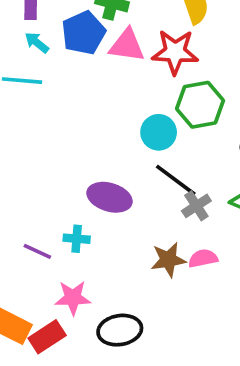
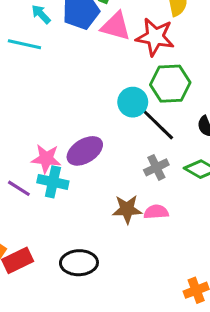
black line: (176, 180) -> (158, 125), moved
purple ellipse: (110, 197) -> (85, 151), turned -56
cyan cross: (77, 239) -> (53, 182), size x1.4
pink star: (73, 298) -> (46, 159), moved

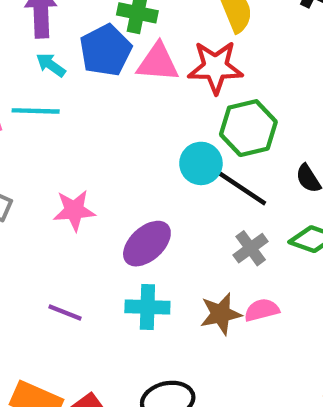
pink star: (46, 159) -> (74, 210), moved
cyan cross: (53, 182) -> (147, 307), moved

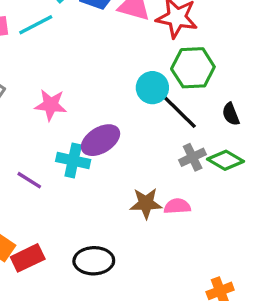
cyan line: (36, 111) -> (36, 25), turned -40
gray cross: (251, 248) -> (193, 157), moved
cyan cross: (147, 307) -> (73, 161), moved

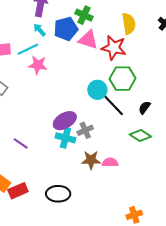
pink star: (51, 105) -> (38, 65), moved
black semicircle: (231, 114) -> (145, 108), turned 56
gray cross: (193, 157) -> (85, 130), moved
cyan cross: (73, 161) -> (65, 138), moved

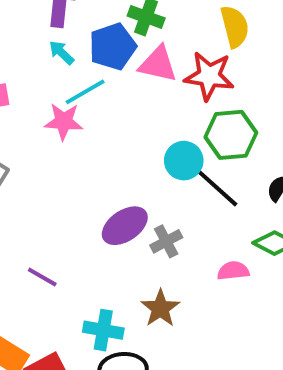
cyan line: (28, 49) -> (85, 92), moved
cyan cross: (65, 138) -> (103, 330), moved
brown star: (91, 160) -> (160, 308), moved, turned -30
pink semicircle: (110, 162) -> (233, 271), moved

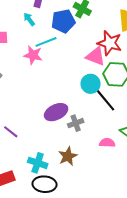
cyan arrow: (61, 53) -> (29, 19), moved
pink triangle: (158, 64) -> (96, 56), moved

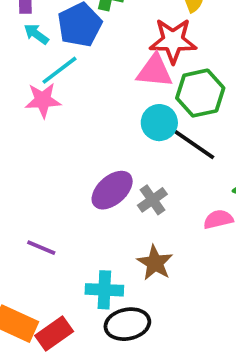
cyan arrow: (29, 19) -> (36, 34), moved

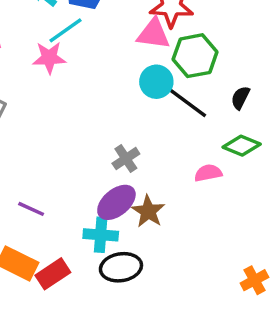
purple ellipse: (112, 190) -> (116, 202), moved
gray cross: (152, 200) -> (126, 159), moved
purple line: (41, 248) -> (31, 209), moved

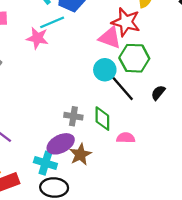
green diamond: (242, 146) -> (102, 119), moved, turned 55
gray cross: (126, 159) -> (73, 116), turned 30

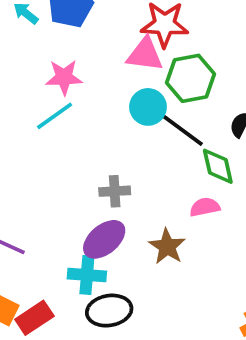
cyan line: (52, 22) -> (55, 116), moved
pink star: (37, 38) -> (64, 77), moved
green diamond: (102, 119) -> (218, 166), moved
brown star: (80, 154) -> (167, 247), moved

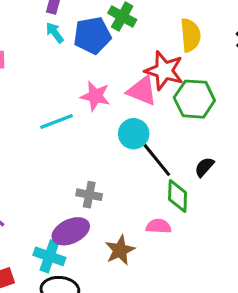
pink star: (64, 77) -> (95, 96), moved
green hexagon: (190, 78) -> (194, 99), moved

